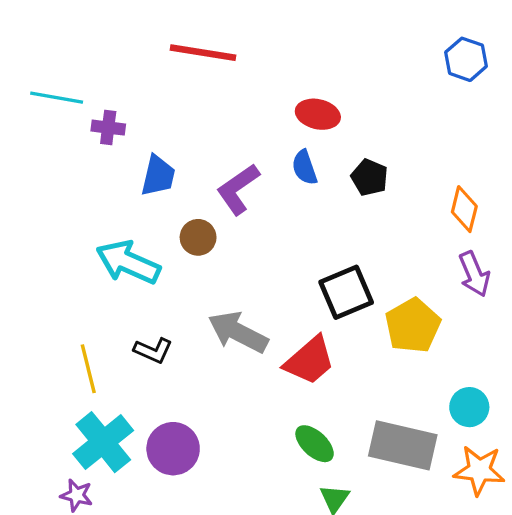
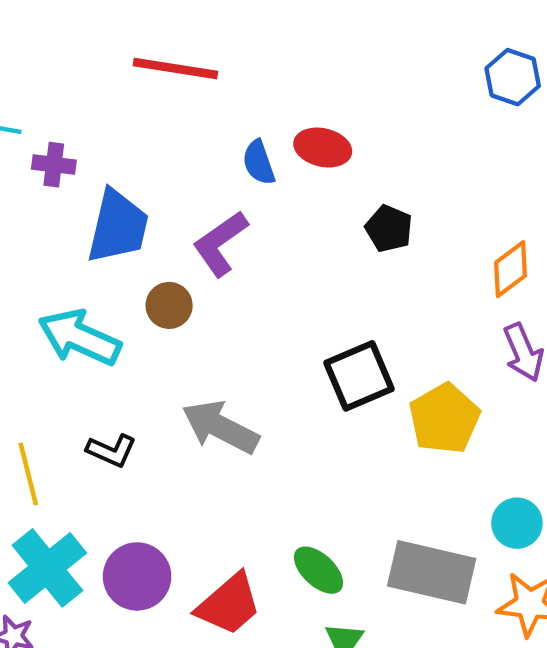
blue semicircle: (305, 167) -> (259, 162), moved
blue trapezoid: (158, 176) -> (118, 226), size x1.4
orange diamond: (464, 209) -> (511, 269), turned 39
red trapezoid: (310, 360) -> (229, 604), moved

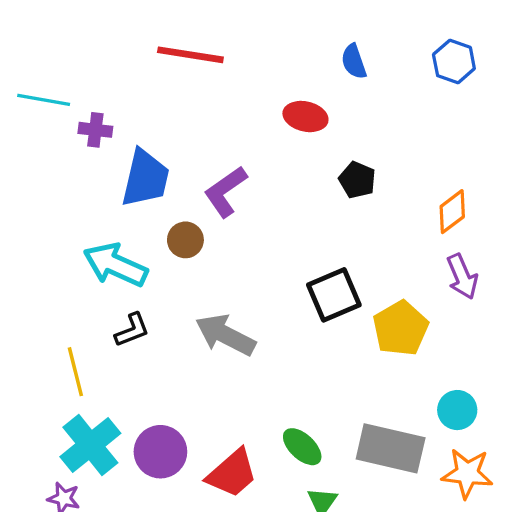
blue semicircle: (259, 162) -> (354, 61), moved
black L-shape: (111, 451) -> (132, 330), moved, turned -45

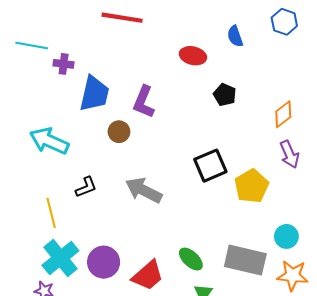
blue semicircle: (354, 61) -> (235, 36), moved
purple L-shape: (225, 192) -> (144, 102), turned -32
cyan arrow: (115, 265) -> (49, 141), moved

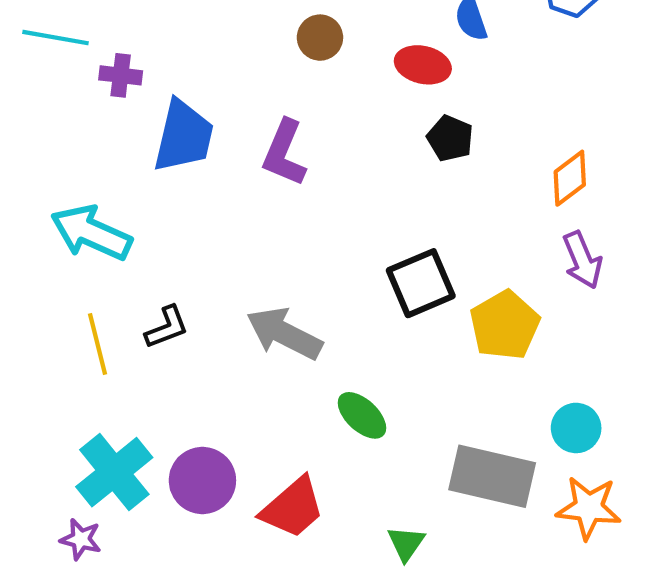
red ellipse: (193, 56) -> (423, 65), moved
brown circle: (119, 132) -> (320, 38), moved
yellow line: (51, 213) -> (97, 344), moved
green ellipse: (191, 259) -> (362, 415), moved

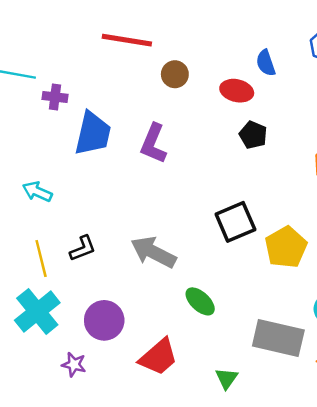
cyan arrow: (91, 233) -> (37, 192), size x0.6
cyan cross: (114, 472) -> (37, 312), moved
purple circle: (202, 480) -> (104, 320), moved
purple star: (81, 539) -> (74, 365), moved

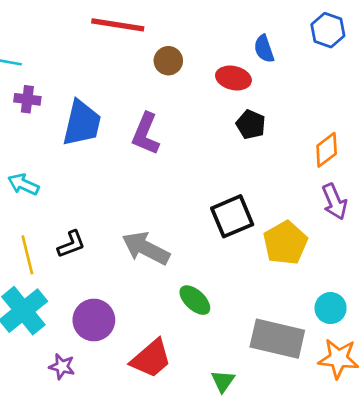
purple cross: (55, 97) -> (27, 99), moved

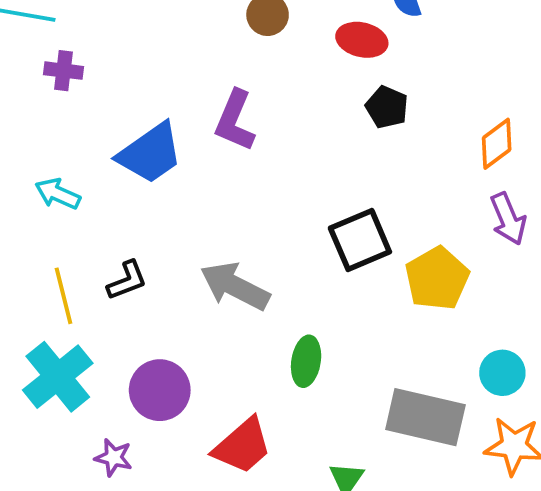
blue trapezoid: (82, 123) -> (150, 153), moved, turned 42
green ellipse: (195, 300) -> (306, 361), turned 56

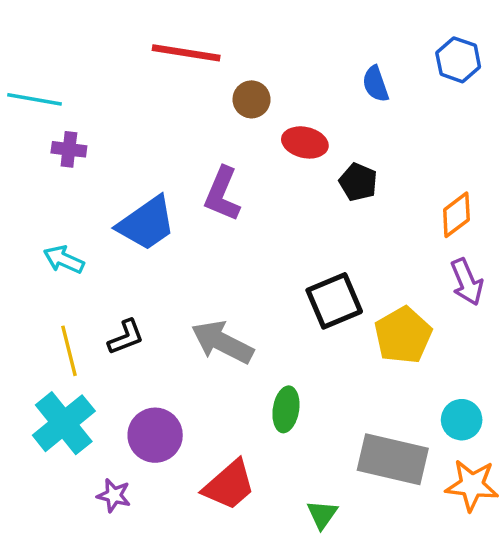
red ellipse: (362, 40) -> (305, 142), moved

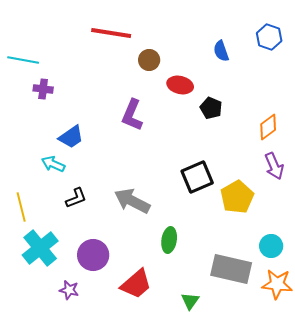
blue trapezoid: (146, 223) -> (71, 137), moved, size x0.7
cyan arrow: (64, 260) -> (53, 164), moved
yellow line: (69, 351) -> (21, 207), moved

